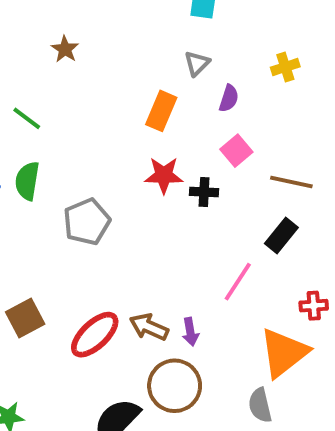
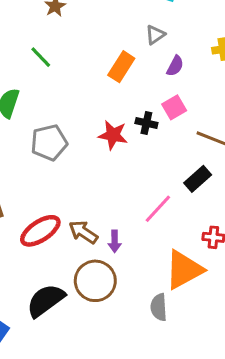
green line: (27, 118) -> (41, 57), moved
red star: (164, 175) -> (113, 135), moved
black cross: (204, 192) -> (146, 123), moved

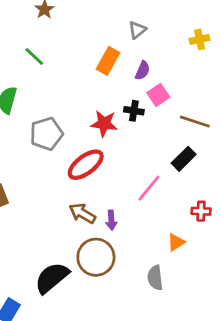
purple semicircle: (175, 66) -> (142, 71), moved
red ellipse: (40, 231) -> (86, 165), moved
orange triangle: (184, 270) -> (176, 242), size x0.5

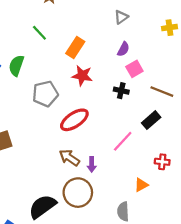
orange rectangle: (108, 61) -> (75, 47), moved
black cross: (134, 111) -> (121, 91), moved
red star: (104, 124) -> (82, 76), moved

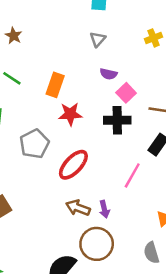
purple semicircle: (123, 49) -> (109, 74), turned 88
black cross: (121, 91) -> (117, 120), size x1.5

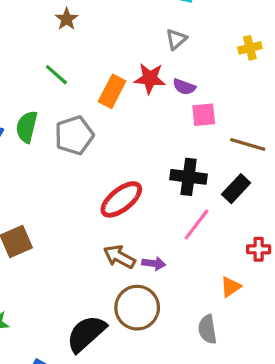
pink square: (126, 93) -> (204, 115), turned 30
red star: (70, 114) -> (150, 78), moved
black cross: (117, 120) -> (189, 177), moved
gray pentagon: (34, 144) -> (74, 135), moved
purple arrow: (104, 209) -> (154, 264), turned -77

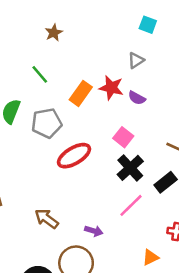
pink square: (204, 115) -> (123, 137), moved, turned 36
black cross: (189, 177) -> (130, 168), turned 32
red ellipse: (121, 199) -> (74, 156), moved
brown arrow: (119, 257) -> (47, 219), moved

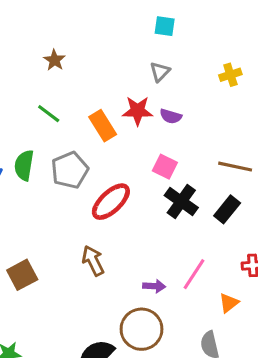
orange rectangle: (81, 93) -> (103, 126), turned -55
pink line: (131, 205) -> (194, 274), moved
brown arrow: (47, 219) -> (93, 261), moved, turned 40

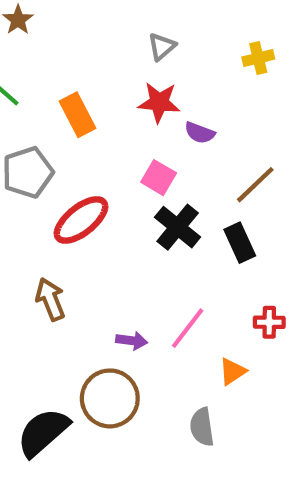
red star: (138, 111) -> (159, 102), moved
purple semicircle: (171, 116) -> (200, 133), moved
brown line: (235, 167) -> (255, 185), turned -60
black rectangle: (227, 209) -> (240, 243), turned -68

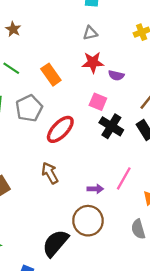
gray triangle: (162, 47) -> (90, 33), turned 35

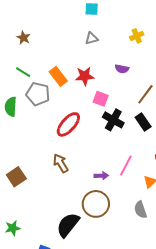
red star: (93, 62) -> (85, 76), moved
purple semicircle: (116, 75) -> (122, 69), moved
gray pentagon: (29, 108) -> (38, 94), moved, turned -30

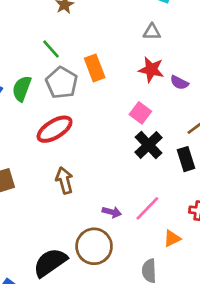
red star: (85, 76) -> (151, 70), moved
red ellipse: (68, 124) -> (55, 129), moved

